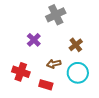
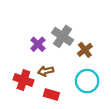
gray cross: (56, 15) -> (63, 36), moved, turned -30
brown arrow: (54, 64) -> (46, 71), moved

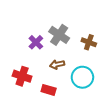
brown cross: (85, 50) -> (89, 42), moved, turned -32
brown arrow: (46, 71) -> (57, 65), moved

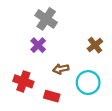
gray cross: (59, 35) -> (46, 19), moved
brown cross: (89, 42) -> (95, 45), turned 32

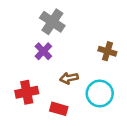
brown cross: (95, 45) -> (107, 51), turned -35
red cross: (23, 81) -> (27, 92), turned -30

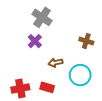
red cross: (27, 92) -> (20, 88), moved

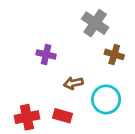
gray cross: (42, 17) -> (95, 23), moved
purple cross: (35, 41) -> (46, 54), turned -32

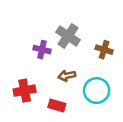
gray cross: (95, 23) -> (68, 36), moved
red cross: (27, 117) -> (25, 91), moved

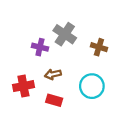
brown arrow: (67, 76) -> (53, 74), moved

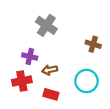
gray cross: (65, 34) -> (46, 25), moved
purple cross: (40, 47) -> (30, 57), moved

